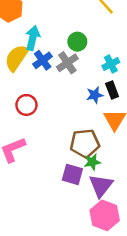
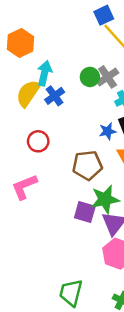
gray cross: (67, 63) -> (108, 77), moved
brown pentagon: (85, 143) -> (87, 165), moved
green star: (92, 162) -> (105, 199), size x1.6

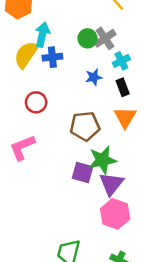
blue cross: (55, 96) -> (52, 57), turned 30
blue star: (108, 131) -> (94, 77), moved

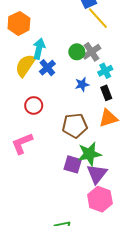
blue cross: (52, 57) -> (47, 68), turned -35
orange triangle: (125, 117) -> (108, 118), turned 42

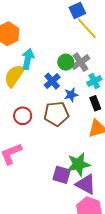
blue cross: (47, 68) -> (52, 81), moved
brown pentagon: (75, 125) -> (56, 114), moved
purple triangle: (97, 174) -> (86, 184), turned -40

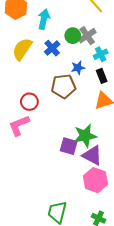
cyan arrow: (28, 59) -> (44, 19), moved
blue cross: (52, 81) -> (52, 48), moved
red circle: (23, 116) -> (29, 102), moved

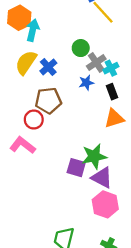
cyan arrow: (44, 19) -> (33, 30), moved
gray cross: (87, 36) -> (96, 63), moved
blue cross: (52, 48) -> (48, 67), moved
brown pentagon: (63, 86) -> (48, 101), moved
pink L-shape: (19, 125) -> (23, 145), turned 60

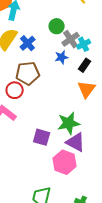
black rectangle: (112, 92) -> (85, 65), turned 56
orange triangle: (114, 118) -> (87, 89), turned -36
purple square: (76, 168) -> (42, 137), moved
pink hexagon: (105, 204) -> (65, 162), moved

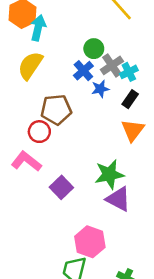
blue cross: (28, 43) -> (83, 71), moved
purple square: (42, 137) -> (61, 187), moved, turned 30
pink hexagon: (65, 162) -> (90, 242), moved

